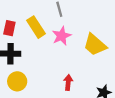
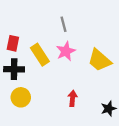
yellow rectangle: (36, 27) -> (40, 55), moved

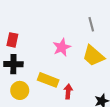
gray line: (64, 24) -> (91, 24), moved
yellow rectangle: (40, 55) -> (48, 80), moved, turned -36

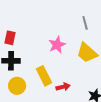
yellow rectangle: (48, 80) -> (44, 76), turned 42
red arrow: (68, 91) -> (63, 87), turned 72

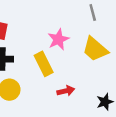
yellow rectangle: (44, 76) -> (44, 64), moved

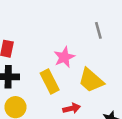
yellow trapezoid: (95, 49) -> (91, 80), moved

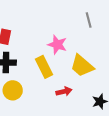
pink star: (64, 57) -> (57, 45), turned -30

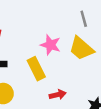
yellow trapezoid: (82, 66) -> (81, 48), moved

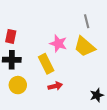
red arrow: (58, 95) -> (55, 86), moved

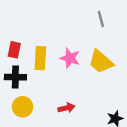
gray line: (87, 21) -> (101, 19), moved
yellow rectangle: (46, 64) -> (40, 58), moved, turned 30

